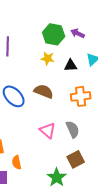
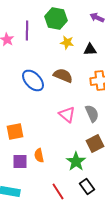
green hexagon: (54, 34) -> (56, 18), moved
orange semicircle: (17, 162) -> (39, 155), moved

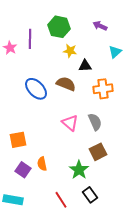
black triangle: (90, 49) -> (85, 66), moved
purple square: (20, 161) -> (23, 170), turned 35

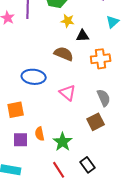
blue ellipse: (36, 89) -> (34, 77), moved, turned -40
gray semicircle: (95, 122) -> (104, 98), moved
purple square: (23, 170) -> (21, 140), turned -35
green star: (79, 170) -> (63, 142), moved

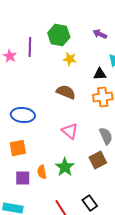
black triangle: (83, 36) -> (100, 74), moved
blue ellipse: (34, 77) -> (23, 115), moved
green star: (63, 142) -> (65, 167), moved

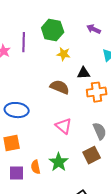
black triangle: (100, 74) -> (84, 73), moved

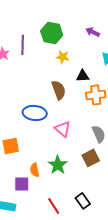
brown semicircle: (60, 87) -> (59, 90), turned 48
blue ellipse: (17, 110) -> (35, 113), moved
purple square: (17, 173) -> (22, 184), moved

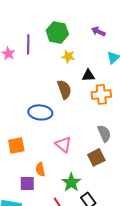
pink triangle: (63, 129) -> (63, 144), moved
green star: (58, 165) -> (71, 182), moved

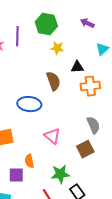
green star: (71, 182) -> (60, 174), turned 30

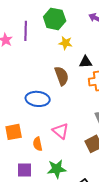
orange semicircle: (29, 161) -> (38, 144), moved
green star: (60, 174) -> (57, 169), moved

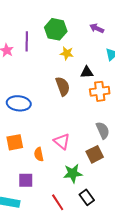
blue ellipse: (38, 99) -> (19, 103), moved
green star: (57, 169) -> (73, 173), moved

